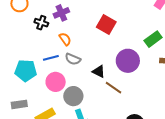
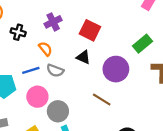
purple cross: (61, 13) -> (53, 22), moved
black triangle: (99, 71) -> (83, 57), moved

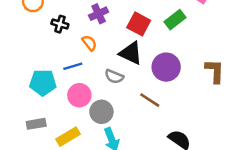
green rectangle: (142, 44) -> (175, 20), moved
black triangle: (83, 57) -> (131, 53), size x1.5
gray semicircle: (55, 70) -> (114, 76), moved

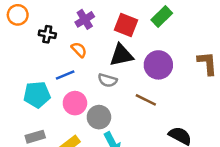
black triangle: (131, 53) -> (121, 55), turned -30

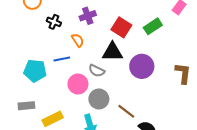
brown line: (146, 100) -> (126, 111), moved
pink circle: (75, 103) -> (78, 84), moved
gray circle: (99, 117) -> (99, 99), moved

